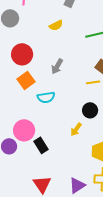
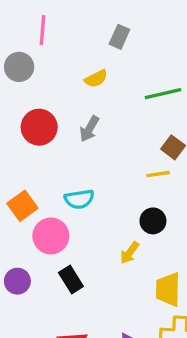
gray arrow: (57, 66) -> (89, 129), moved
orange square: (26, 80) -> (22, 206), moved
pink circle: (24, 130) -> (51, 236), moved

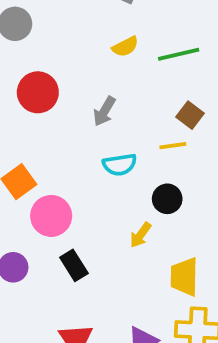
yellow semicircle: (96, 79) -> (125, 47), moved
gray arrow: (89, 129) -> (104, 111), moved
cyan semicircle: (79, 199) -> (120, 165), moved

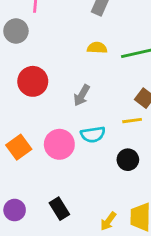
yellow semicircle: (125, 47) -> (97, 48), turned -150
pink circle: (51, 216) -> (59, 144), moved
yellow arrow: (141, 235) -> (108, 221), moved

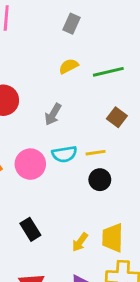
yellow semicircle: (97, 48) -> (69, 66), turned -30
yellow line: (132, 121) -> (96, 153), moved

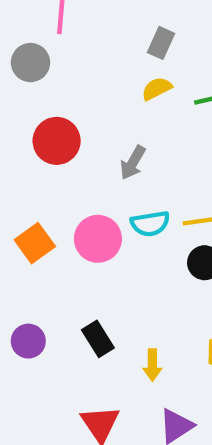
gray rectangle: (71, 24) -> (161, 43), moved
yellow arrow: (80, 242) -> (152, 365), moved, turned -36

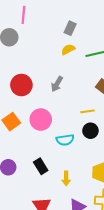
red circle: (57, 141) -> (21, 85), moved
cyan semicircle: (150, 224) -> (65, 140), moved

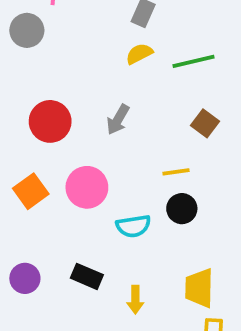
black rectangle: (41, 166) -> (87, 276), turned -35

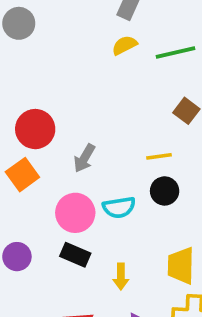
gray arrow: (118, 120) -> (84, 158), moved
red circle: (50, 121) -> (35, 129), moved
pink circle: (87, 187) -> (75, 213), moved

